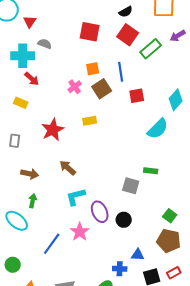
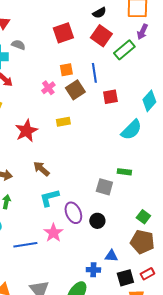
red square: (90, 32) -> (63, 33), turned -30
purple arrow: (178, 36) -> (142, 32), moved, turned -35
blue line: (52, 244) -> (25, 245), turned 45

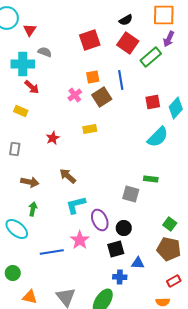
red square: (110, 97) -> (153, 102), moved
red star: (26, 131) -> (53, 138), size x0.6
black square: (125, 278) -> (116, 249), moved

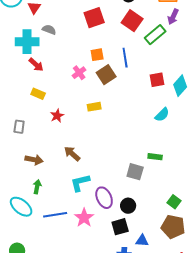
yellow rectangle: (21, 111) -> (38, 94), moved
cyan semicircle: (158, 137) -> (162, 115), size x0.7
blue line: (52, 252) -> (55, 215), moved

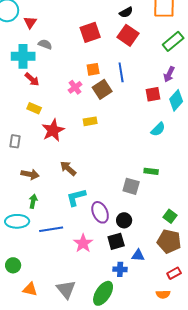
purple arrow: (173, 17) -> (169, 74), moved
green rectangle: (155, 35) -> (173, 41), moved
red star: (57, 116) -> (53, 130), size x1.6
cyan ellipse: (21, 207) -> (17, 221), turned -40
pink star: (84, 218) -> (83, 243), moved

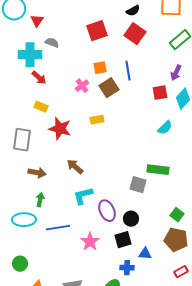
red star: (53, 130) -> (60, 129), turned -30
gray rectangle: (15, 141) -> (22, 140), size x1.6
green rectangle: (151, 171) -> (158, 170), size x1.5

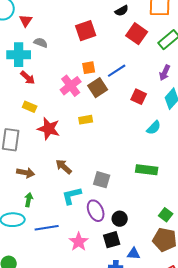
red square: (135, 34) -> (137, 34), moved
blue line: (128, 71) -> (117, 71), turned 66
pink cross: (82, 86) -> (71, 86), size x1.5
red square: (160, 93) -> (139, 97), moved, turned 35
gray square: (138, 185) -> (102, 180), moved

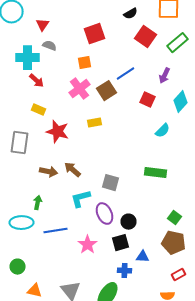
red triangle: (26, 21) -> (42, 25), moved
orange square: (89, 68) -> (84, 63), moved
purple arrow: (165, 73) -> (164, 76), moved
brown arrow: (26, 173) -> (48, 172), moved

